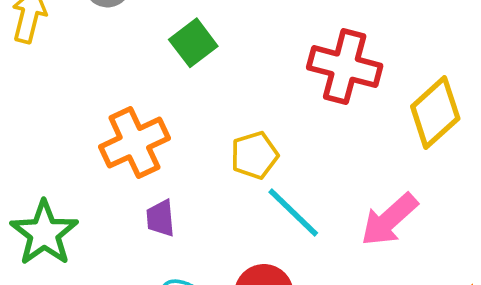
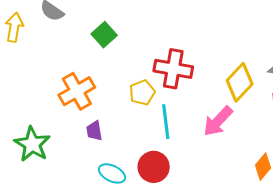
red cross: (345, 67) -> (173, 69), moved
yellow diamond: (435, 113) -> (240, 82), moved
cyan line: (293, 212) -> (166, 122), turned 44

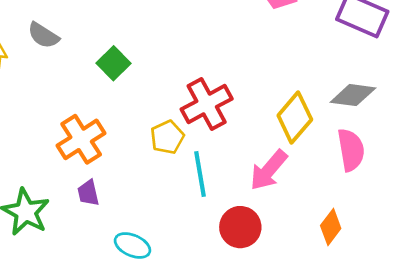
red cross: (173, 69) -> (207, 104), turned -36
purple trapezoid: (94, 131) -> (88, 193), moved
red circle: (154, 167) -> (240, 227), moved

